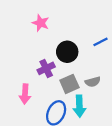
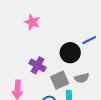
black circle: (67, 52) -> (70, 53), moved
purple cross: (46, 68) -> (38, 65), turned -35

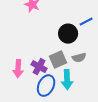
purple cross: (38, 65) -> (39, 67), moved

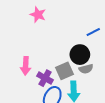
black circle: (68, 34) -> (80, 55), moved
pink arrow: (18, 69) -> (26, 66), moved

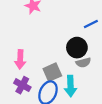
gray square: (65, 71) -> (52, 72), moved
purple cross: (45, 78) -> (22, 85), moved

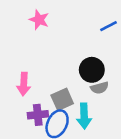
blue line: (91, 24) -> (109, 26), moved
purple cross: (22, 85) -> (38, 115), moved, turned -35

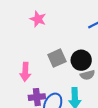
gray square: (62, 99) -> (57, 58), moved

